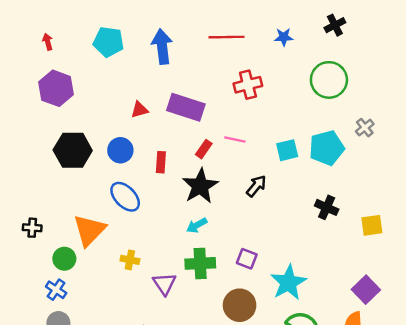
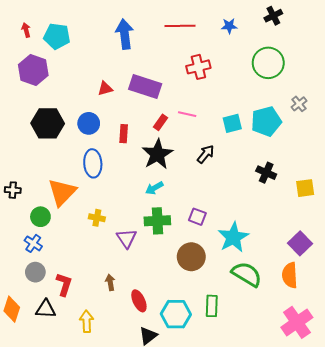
cyan pentagon: (108, 42) -> (57, 36), moved
blue ellipse: (125, 197) -> (93, 163), turned 40

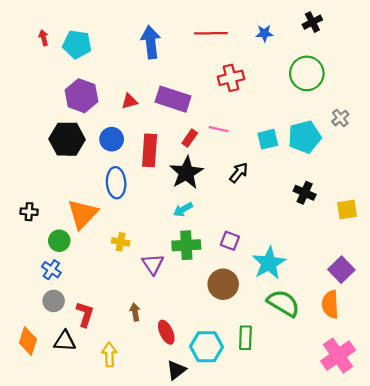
purple hexagon: (33, 70) -> (82, 96), moved
red rectangle: (124, 134) -> (150, 150), size x1.6

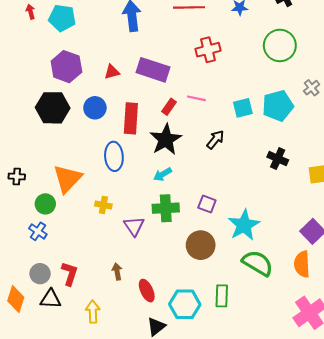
blue ellipse: (116, 183) -> (114, 156), moved
gray circle: (54, 301) -> (40, 274), moved

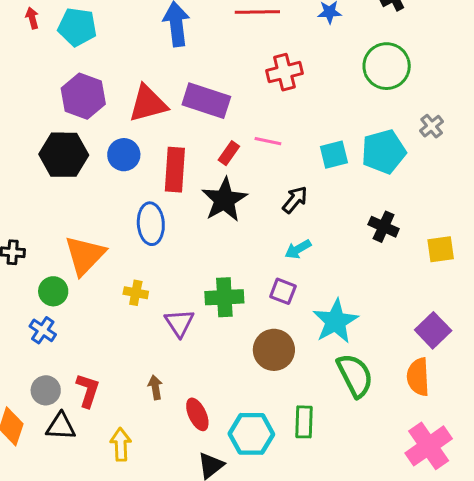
red triangle: (112, 72) -> (148, 104), size x1.8
cyan arrow: (163, 174) -> (298, 249), moved
green semicircle: (258, 263) -> (355, 375), turned 32

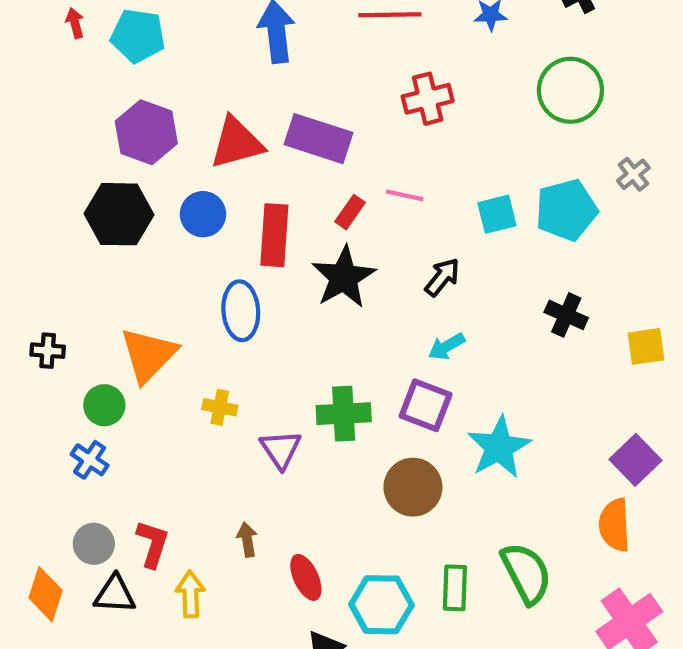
purple square: (283, 291) -> (426, 405), size x1.4
green semicircle: (355, 375) -> (526, 573), moved
yellow arrow: (121, 444) -> (190, 594), moved

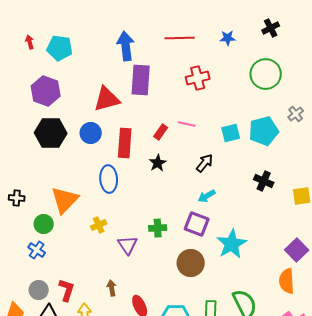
purple hexagon: (146, 132) -> (46, 91), moved
purple rectangle: (318, 139) -> (141, 80), moved, turned 76
black star: (344, 277) -> (158, 163), size x0.6
yellow cross: (220, 407) -> (99, 225), turned -35
green cross: (344, 414) -> (158, 228), size x0.7

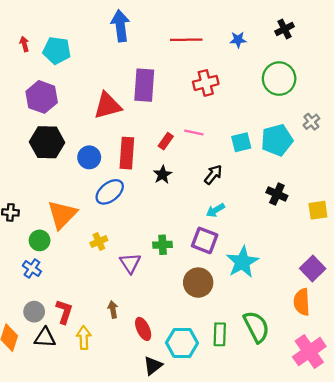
blue arrow: (126, 46) -> (120, 26), moved
blue circle: (91, 133) -> (89, 157), moved
blue ellipse: (109, 179) -> (110, 192), turned 56

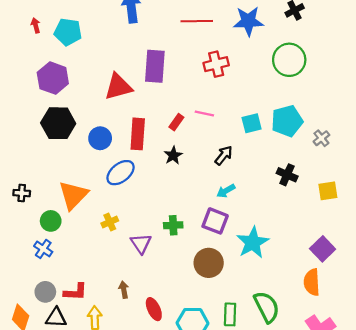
blue star: (238, 40) -> (248, 21), size x1.8
gray cross: (311, 122) -> (321, 138), moved
red L-shape: (64, 312) -> (75, 292), turned 75

